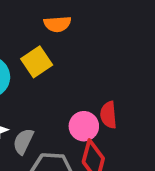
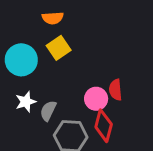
orange semicircle: (57, 24) -> (53, 18), moved

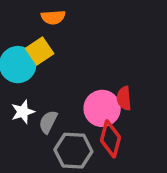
yellow square: (59, 48) -> (40, 51), moved
pink circle: (96, 99) -> (102, 108), size x1.4

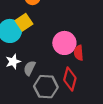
pink circle: (102, 108) -> (64, 43), moved

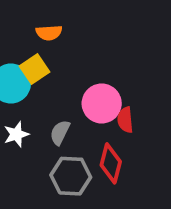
gray semicircle: (30, 68) -> (60, 133), moved

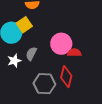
red semicircle: (125, 120) -> (74, 53), turned 96
gray semicircle: (60, 133) -> (31, 54), moved

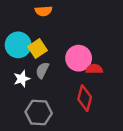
yellow square: (24, 25) -> (37, 49), moved
gray hexagon: (44, 84) -> (39, 113), moved

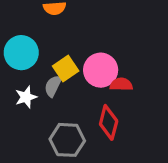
yellow square: (37, 49) -> (66, 68), moved
gray hexagon: (39, 113) -> (67, 140), moved

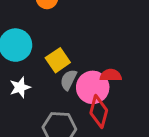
pink circle: (101, 70) -> (93, 87), moved
gray semicircle: (53, 86) -> (68, 80), moved

